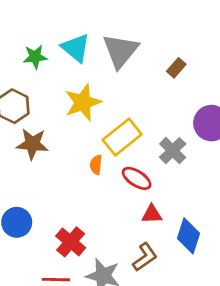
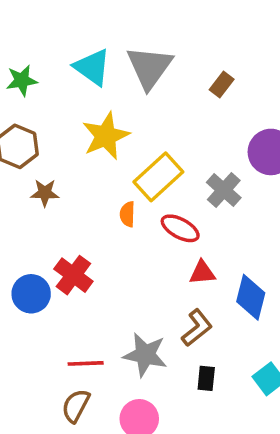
green star: (35, 57) -> (22, 80), moved
brown star: (32, 144) -> (45, 193), size x0.7
red cross: (71, 242) -> (73, 275), moved

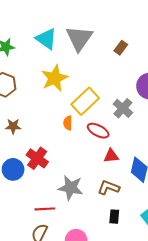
brown star: (45, 193) -> (13, 126), moved
brown L-shape: (197, 328) -> (109, 188), turned -120
gray star: (145, 355) -> (71, 188), moved

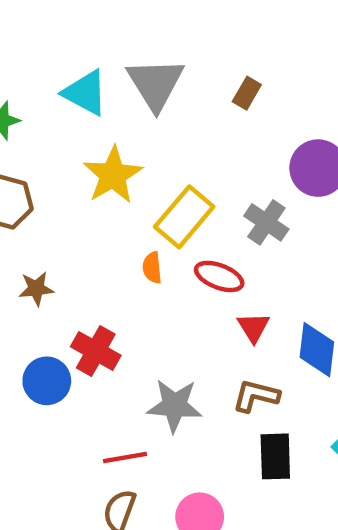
red triangle: (111, 156) -> (253, 327), turned -49
black rectangle: (114, 217) -> (275, 456), size x1.5

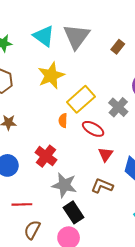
red cross: (96, 351) -> (46, 156), moved
black rectangle: (275, 456) -> (73, 212), moved, turned -40
red line: (125, 458) -> (22, 204), moved

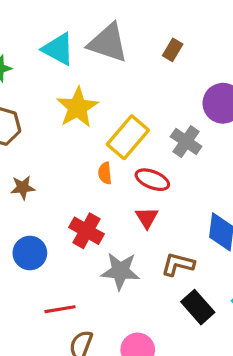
gray triangle: (76, 36) -> (108, 43), turned -40
red triangle: (106, 154) -> (147, 218), moved
black rectangle: (73, 212) -> (198, 307), moved

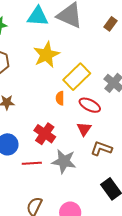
cyan triangle: (58, 49) -> (38, 16), turned -30
brown L-shape: (178, 264) -> (101, 149), moved
red line: (60, 309) -> (32, 163), moved

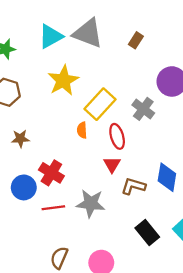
cyan triangle: (38, 16) -> (51, 36), turned -30
red ellipse: (90, 105) -> (117, 136), turned 50
red cross: (45, 134) -> (51, 173), moved

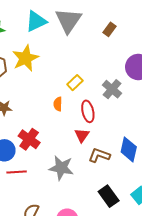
gray triangle: (88, 33) -> (68, 21), turned 40
yellow star: (63, 80) -> (25, 58), moved
yellow rectangle: (100, 104) -> (75, 83), size x0.6
red line: (53, 208) -> (17, 172), moved

